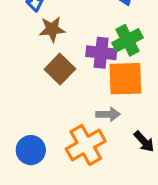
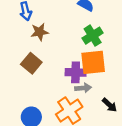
purple cross: (101, 53) -> (76, 72), moved
brown square: (60, 69) -> (31, 63), moved

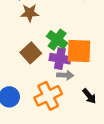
green cross: (93, 36) -> (57, 40), moved, turned -30
brown square: (31, 63) -> (31, 53), moved

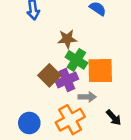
brown star: (30, 13) -> (67, 39), moved
purple cross: (60, 59) -> (67, 80), moved, turned -30

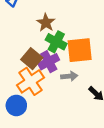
brown star: (67, 39) -> (46, 23), turned -30
orange cross: (70, 120) -> (31, 81), moved

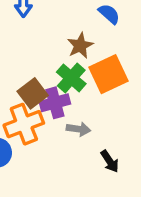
brown star: (46, 23) -> (80, 46), moved
orange square: (80, 50) -> (109, 74), moved, turned -32

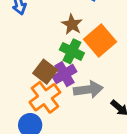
gray arrow: (78, 129) -> (88, 89), size x1.5

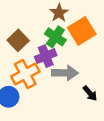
brown square: (45, 72) -> (18, 40), moved

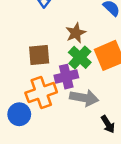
brown star: (59, 13) -> (76, 33), moved
brown square: (18, 40) -> (39, 55), turned 30

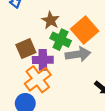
purple cross: (66, 77) -> (43, 60), moved, turned 30
gray arrow: (84, 98) -> (78, 54), moved

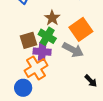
green cross: (61, 40) -> (47, 36), moved
gray arrow: (78, 54) -> (73, 50), turned 30

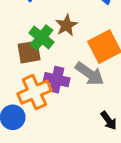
green cross: (47, 36) -> (41, 37), moved
purple cross: (42, 52) -> (57, 80), moved

